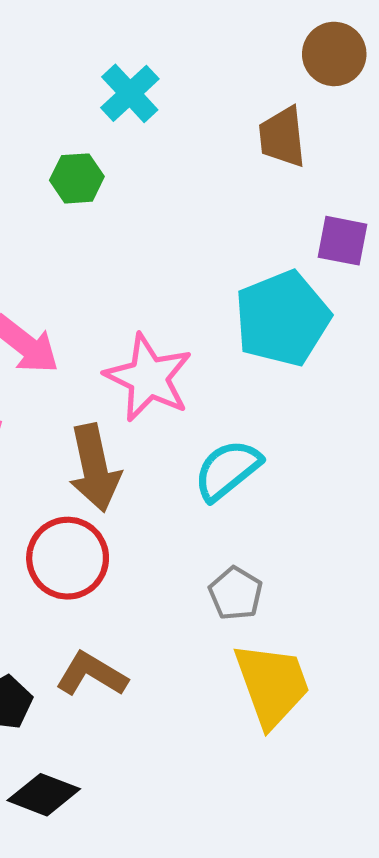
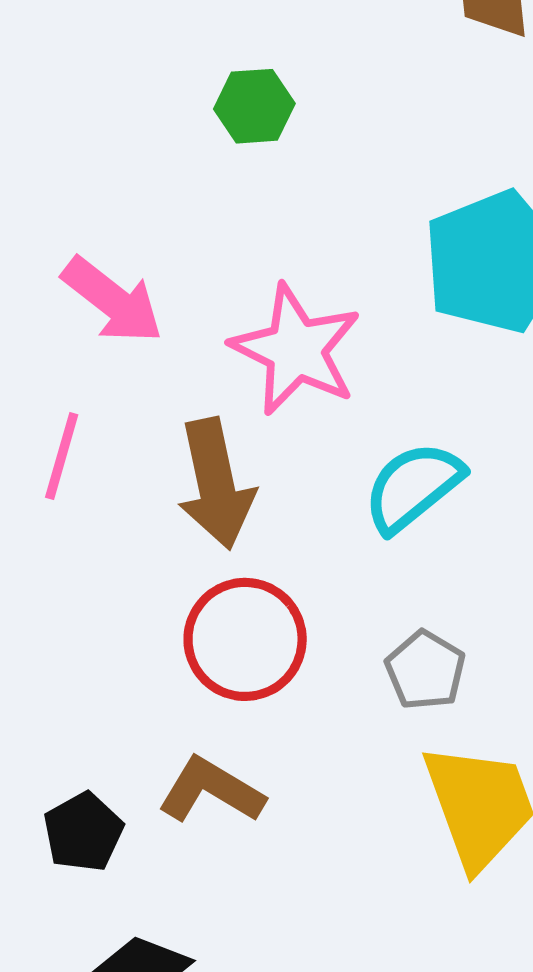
green hexagon: (77, 178) -> (254, 106), moved
red circle: (68, 558) -> (245, 639), moved

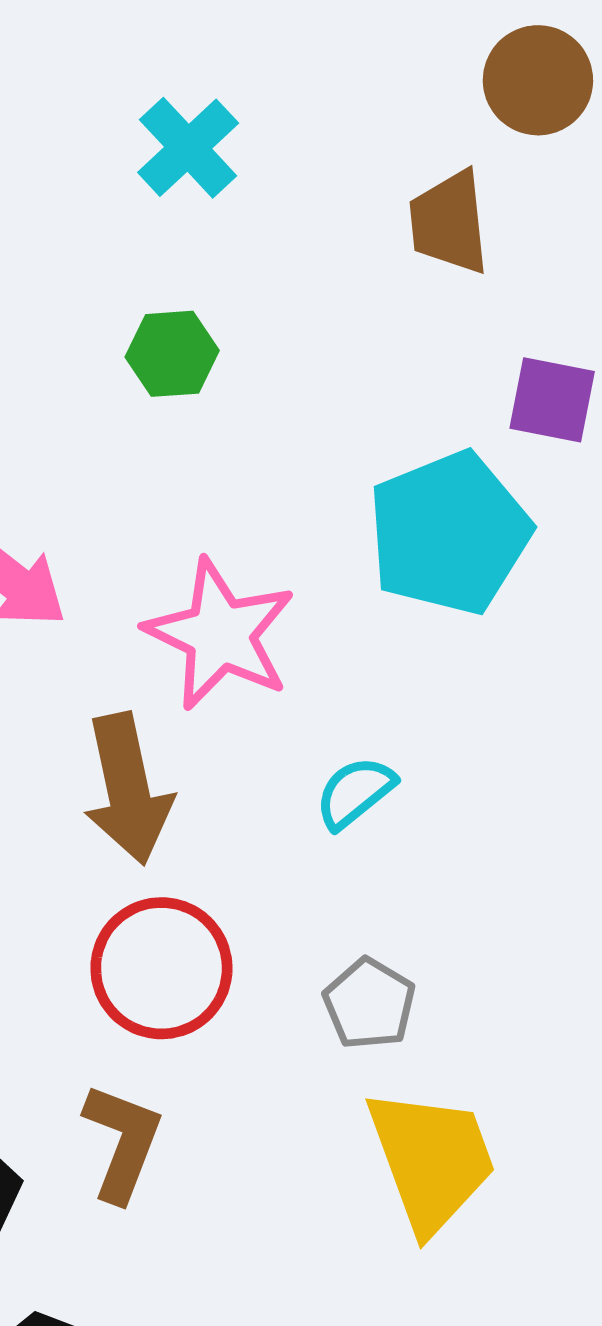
cyan semicircle: (413, 487) -> (355, 792), size x0.7
brown L-shape: (211, 790) -> (122, 1142), turned 80

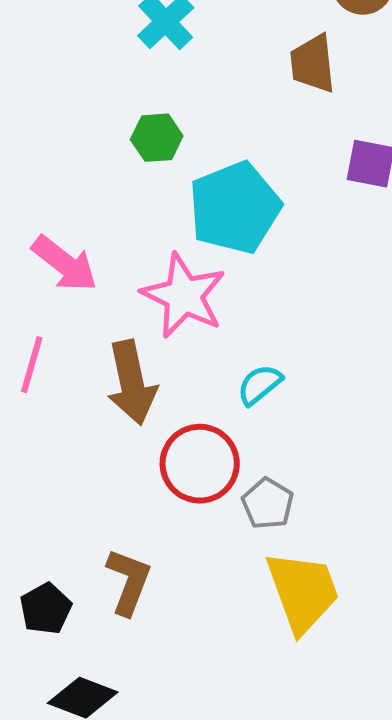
cyan pentagon: (449, 533) -> (235, 208), moved
red circle: (161, 968) -> (200, 464), moved

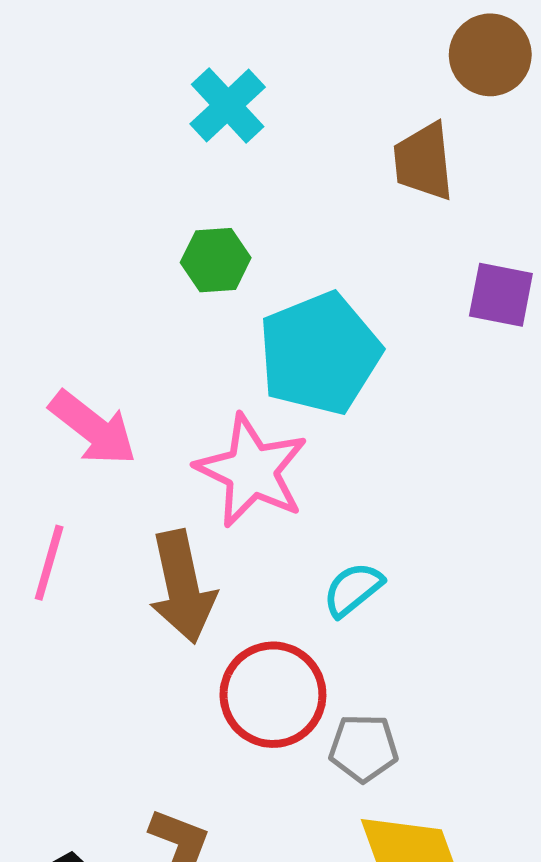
gray pentagon: (268, 504) -> (364, 748), turned -30

